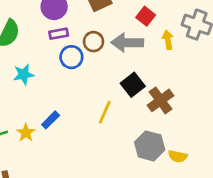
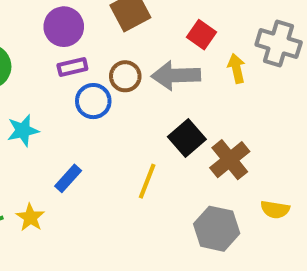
blue rectangle: (51, 120) -> (68, 178), moved
yellow semicircle: (178, 156) -> (275, 210), moved

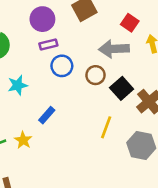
brown circle: (125, 76) -> (95, 75), moved
yellow line: (147, 181) -> (106, 127), moved

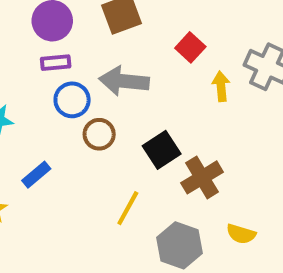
gray arrow: (114, 49) -> (124, 81), moved
brown circle: (95, 75) -> (99, 134), moved

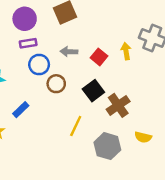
red square: (190, 47) -> (99, 57), moved
gray arrow: (124, 81) -> (69, 52), size x0.6

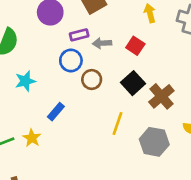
purple rectangle: (28, 43) -> (79, 35), moved
yellow arrow: (126, 51) -> (150, 13), moved

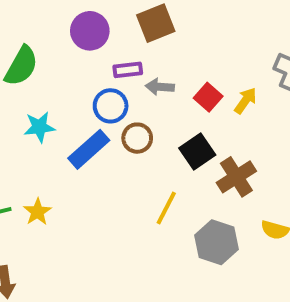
yellow arrow: (150, 13) -> (245, 101), moved, turned 42
blue rectangle: (56, 112) -> (89, 149), moved, size x1.5

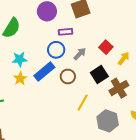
gray arrow: (160, 87) -> (80, 54), moved, turned 128
yellow arrow: (245, 101) -> (124, 58), moved
brown circle: (137, 138) -> (68, 77), moved
yellow star: (37, 212) -> (20, 78), moved

